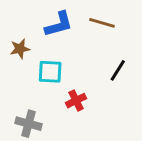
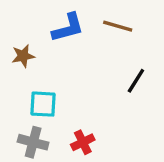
cyan square: (50, 72) -> (43, 104), moved
red cross: (76, 101) -> (83, 142), moved

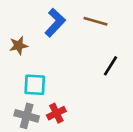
blue L-shape: (68, 28) -> (55, 23), turned -32
red cross: (83, 142) -> (56, 113), moved

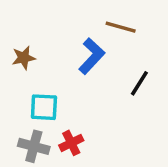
blue L-shape: (55, 23) -> (92, 56), moved

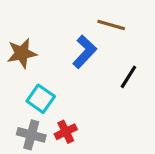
brown star: (24, 58) -> (22, 53), size x1.4
cyan square: (44, 107) -> (41, 99), turned 32

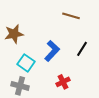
blue L-shape: (85, 52) -> (52, 51), moved
red cross: (66, 132) -> (63, 82), moved

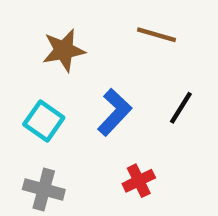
brown star: (14, 34) -> (64, 50), moved
cyan square: (26, 63) -> (44, 121), moved

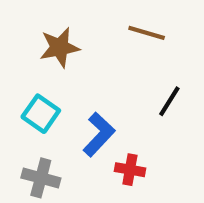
blue L-shape: (115, 112) -> (99, 134), moved
red cross: (139, 181) -> (130, 170), turned 36

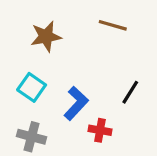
black line: (169, 101) -> (130, 92), moved

